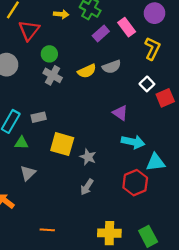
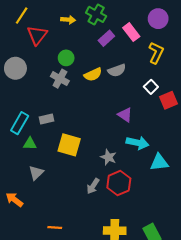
green circle: (49, 54) -> (66, 58), moved
gray star: (88, 157) -> (108, 157), moved
red hexagon: (135, 183) -> (119, 183), moved

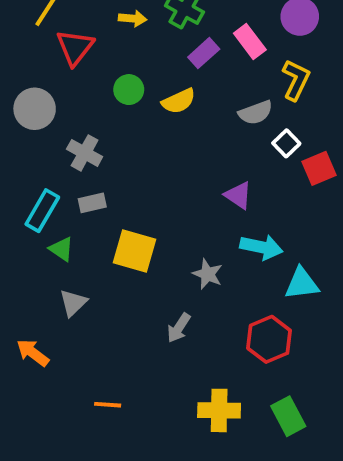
gray semicircle: (117, 70) -> (256, 113), moved
yellow semicircle: (93, 74) -> (179, 101), moved
gray cross: (60, 79) -> (85, 153), moved
green triangle: (30, 144) -> (61, 249), turned 32
red hexagon: (119, 183) -> (269, 339), moved

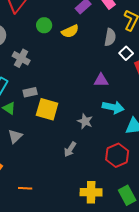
gray semicircle: (256, 113) -> (110, 37), turned -60
purple triangle: (238, 195) -> (101, 80), turned -35
gray rectangle: (92, 203) -> (30, 92), moved
orange line: (108, 405) -> (25, 188), moved

